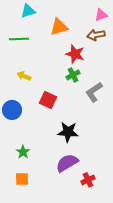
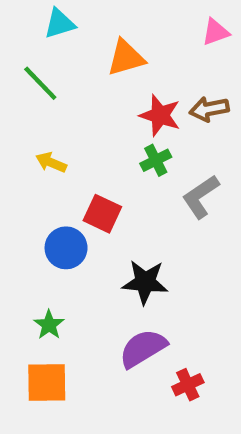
brown arrow: (96, 35) -> (209, 109), moved
green line: (19, 39) -> (40, 83), turned 48
blue circle: (12, 110) -> (66, 248), moved
orange square: (22, 179) -> (47, 383), size x1.5

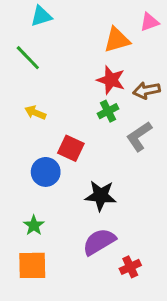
orange triangle: (126, 58) -> (117, 40), moved
brown arrow: (209, 109) -> (147, 90), moved

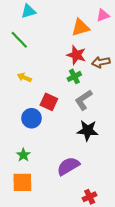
gray L-shape: (139, 136) -> (83, 100), moved
black star: (101, 196) -> (88, 130), moved
red cross: (130, 267) -> (90, 197), moved

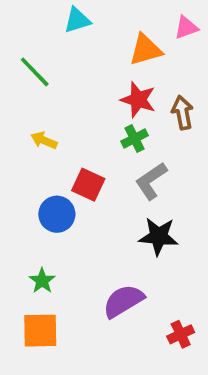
cyan triangle: (28, 11) -> (77, 20), moved
brown arrow: (101, 62) -> (183, 113), turned 90
red cross: (90, 197) -> (181, 334), moved

